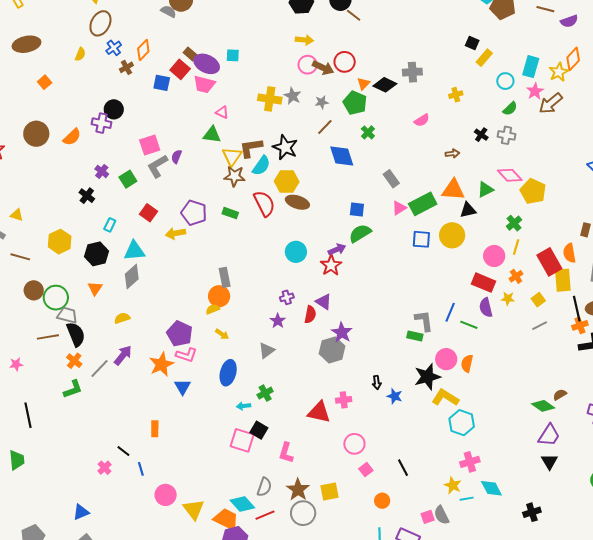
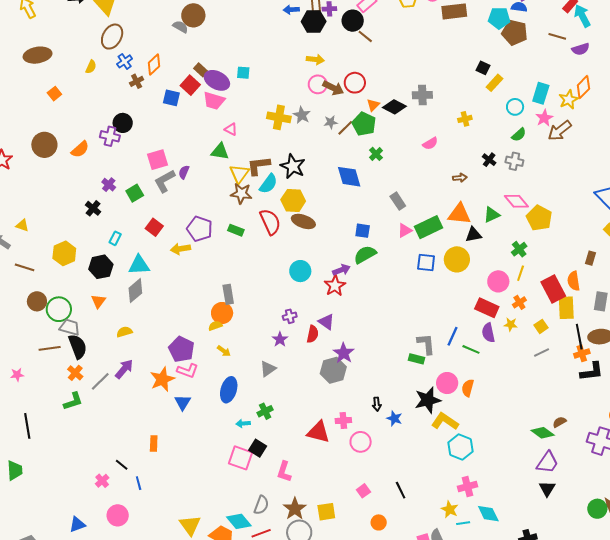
brown line: (325, 127) -> (345, 128), moved
pink circle: (354, 444) -> (361, 442), moved
pink circle: (166, 495) -> (118, 515), moved

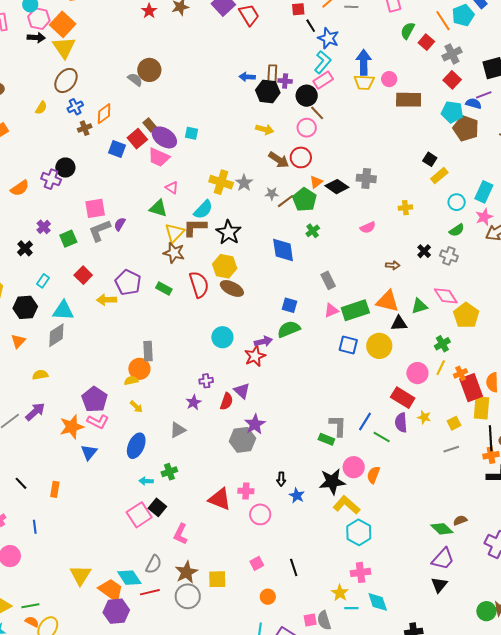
pink circle: (318, 84) -> (307, 128), moved
cyan semicircle: (268, 184) -> (203, 210), moved
orange cross: (519, 302) -> (460, 373), moved
pink square: (241, 458) -> (139, 515), turned 30
black line: (122, 465) -> (21, 483), moved

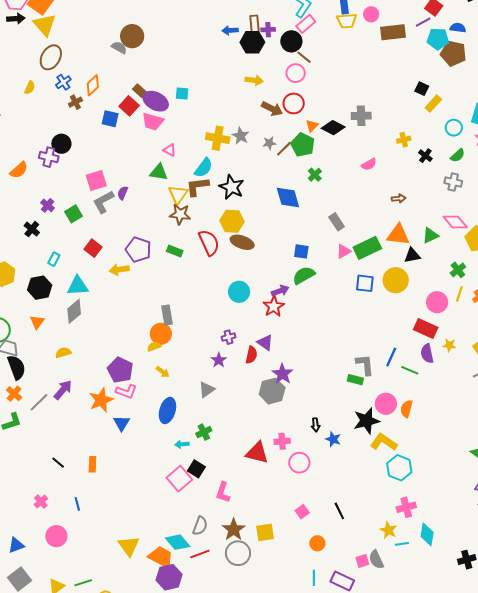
purple line: (484, 95) -> (423, 22), moved
black cross: (424, 251) -> (425, 156), moved
cyan diamond: (378, 602) -> (427, 534), turned 35

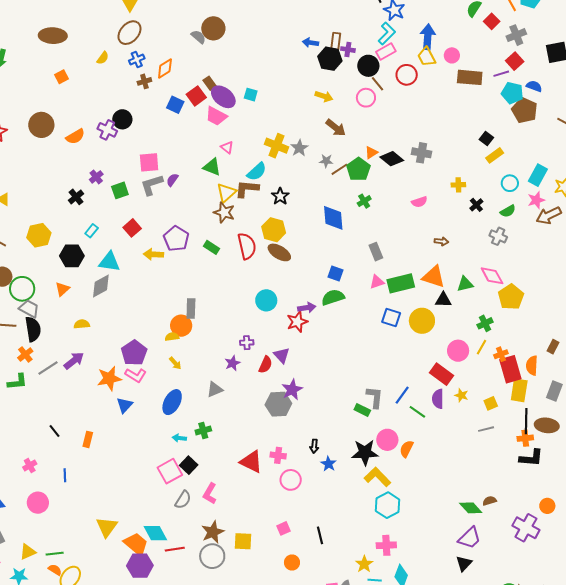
yellow trapezoid: (347, 21) -> (427, 57), turned 55
red circle: (294, 103) -> (407, 75), moved
black star: (232, 187) -> (280, 196), size x0.7
gray semicircle: (200, 526) -> (183, 500), moved

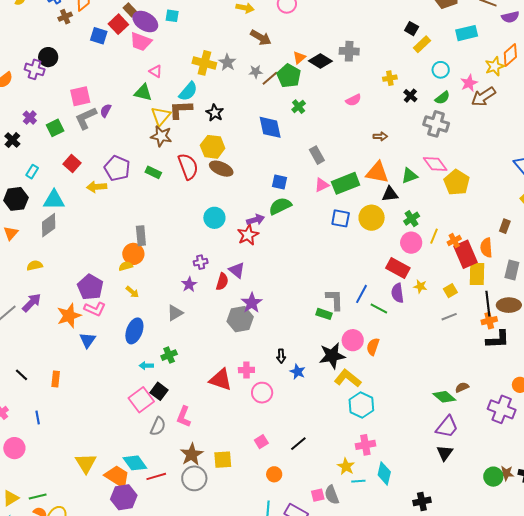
cyan rectangle: (538, 175) -> (467, 33), moved, turned 55
gray cross: (498, 236) -> (436, 124), size x1.4
green cross: (485, 323) -> (412, 219), moved
black line: (320, 535) -> (298, 444), turned 72

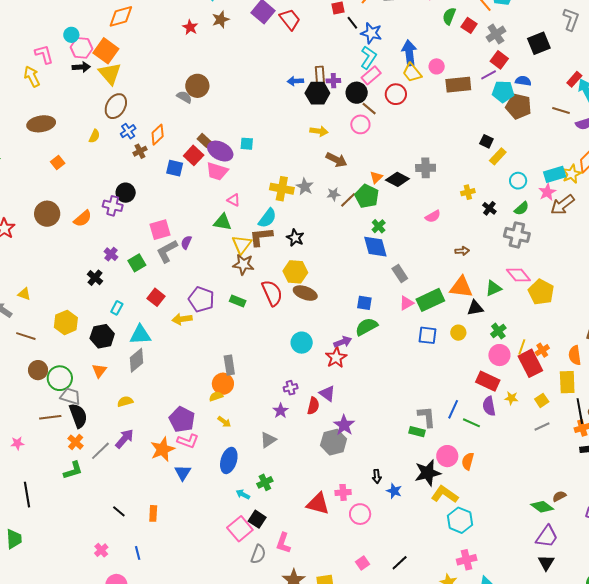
cyan rectangle: (467, 33) -> (555, 174), moved
blue diamond: (270, 127) -> (375, 247), moved
yellow circle: (372, 218) -> (458, 333), size x0.6
red rectangle: (466, 254) -> (530, 363), moved
cyan arrow: (146, 366) -> (243, 494), turned 32

